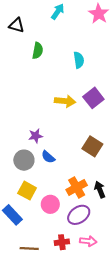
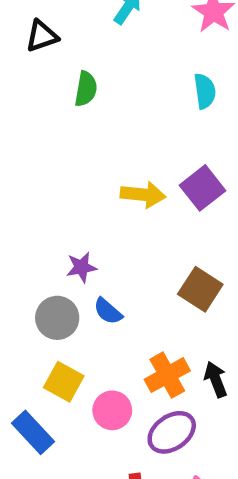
black triangle: (17, 25) -> (42, 36), turned -35
cyan semicircle: (79, 60) -> (205, 91), moved

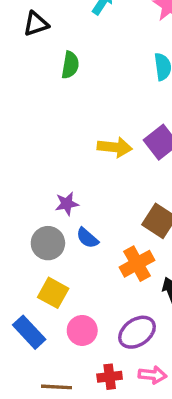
orange cross: (167, 375) -> (137, 264), moved
pink circle: (112, 410) -> (82, 330), moved

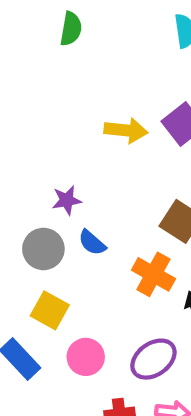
orange cross: (137, 264) -> (153, 274), turned -32

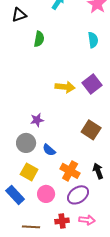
blue semicircle: (92, 243) -> (49, 150), moved
orange cross: (153, 274) -> (70, 171), moved

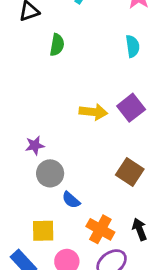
purple star: (37, 120) -> (35, 145), moved
gray circle: (26, 143) -> (50, 173), moved
yellow square: (29, 172) -> (43, 231), turned -30

